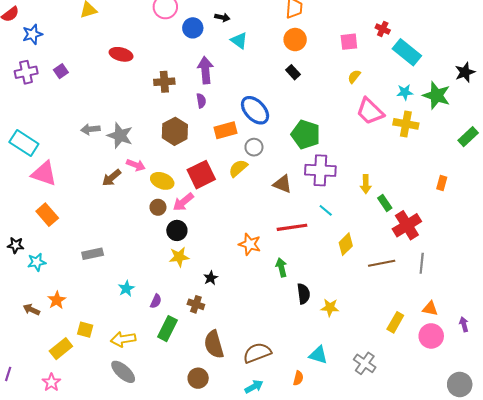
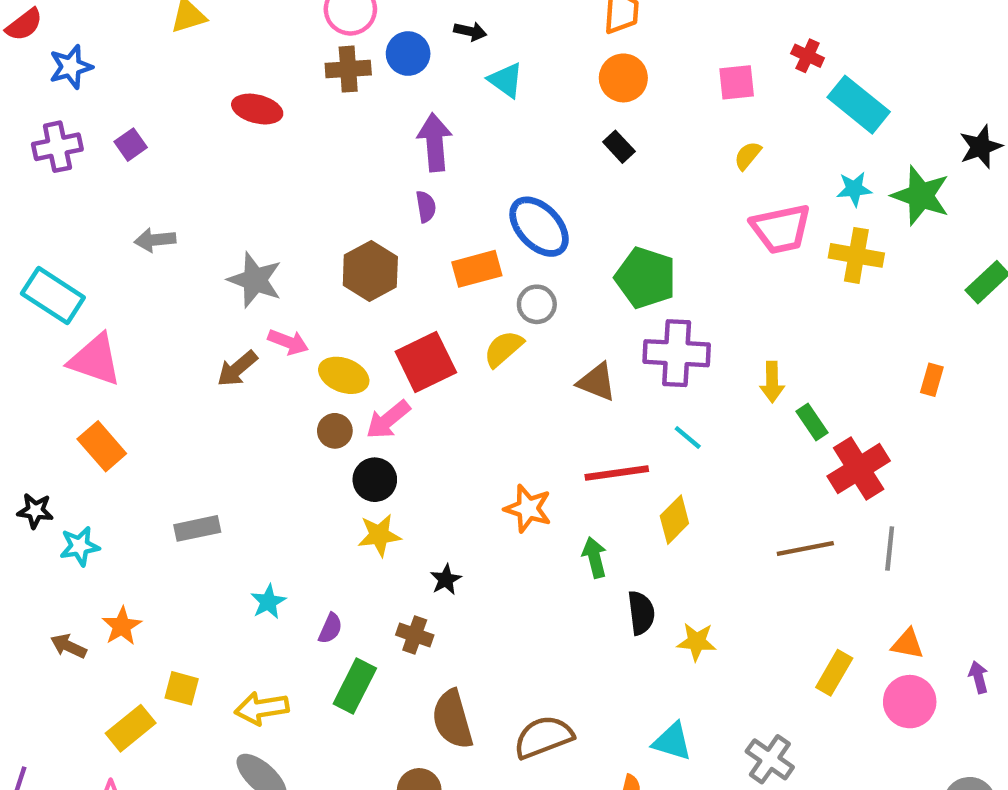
brown cross: (164, 82) -> (348, 69), moved
pink trapezoid: (370, 111) -> (781, 229), turned -56
gray arrow: (90, 129) -> (155, 240), moved
yellow diamond: (346, 244) -> (674, 520), moved

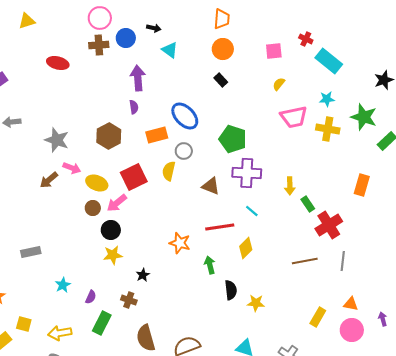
green star: (921, 196) -> (364, 117), moved
yellow semicircle: (504, 349) -> (169, 171), turned -36
orange rectangle: (932, 380) -> (362, 185), size x1.5

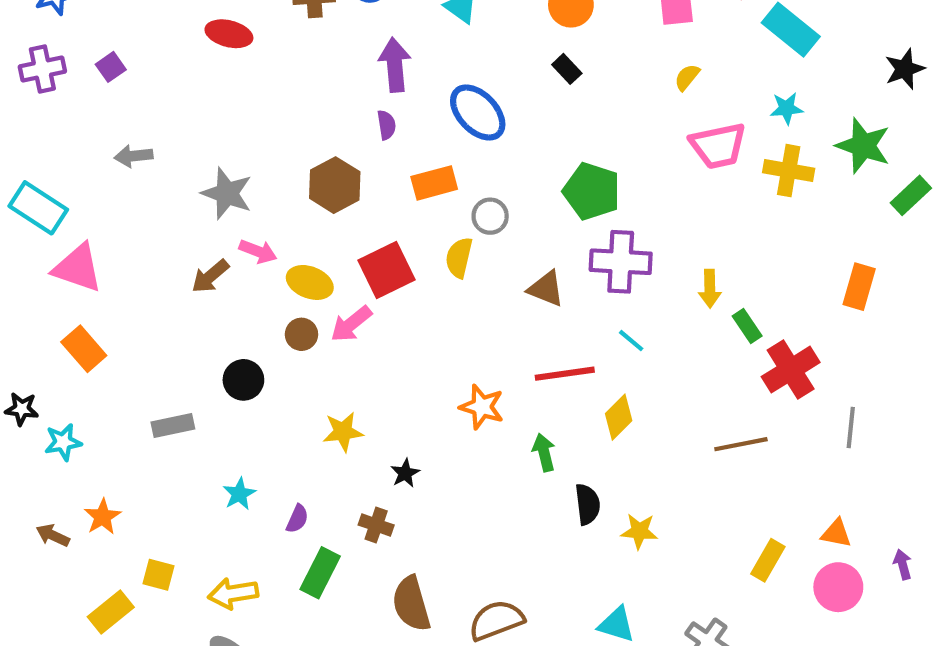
blue ellipse: (185, 116) -> (478, 113), moved
black circle: (111, 230) -> (243, 380), moved
gray line: (343, 261) -> (851, 428), moved

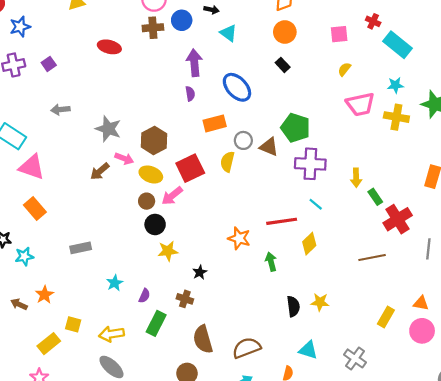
brown hexagon: (335, 185) -> (154, 140), moved
brown triangle: (546, 289) -> (269, 147), moved
black circle: (243, 380) -> (155, 224), moved
black semicircle: (588, 504) -> (293, 306), moved

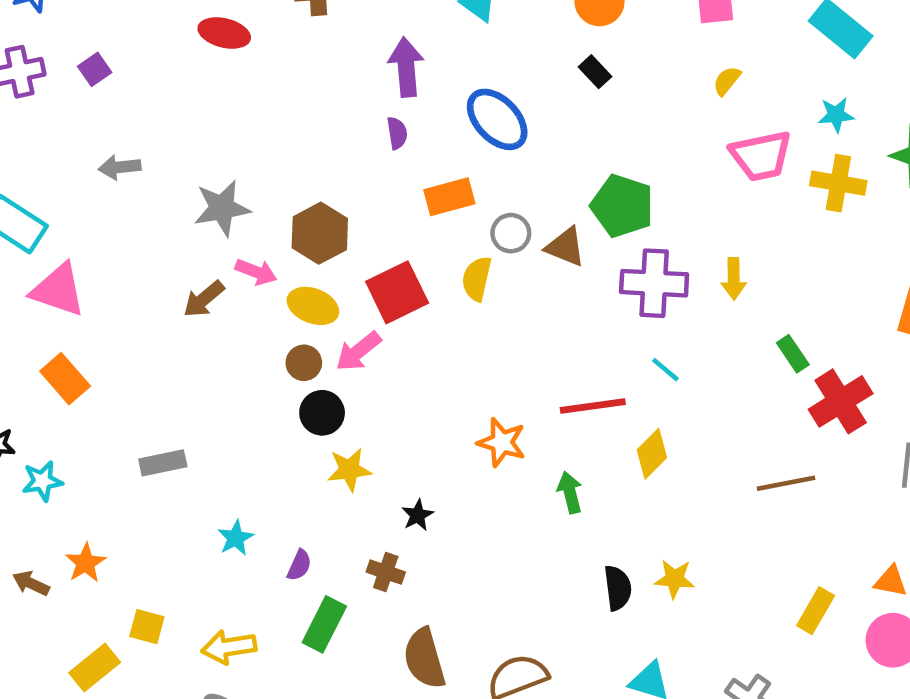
gray star: (108, 129) -> (222, 208), turned -30
yellow arrow: (356, 178) -> (734, 279), moved

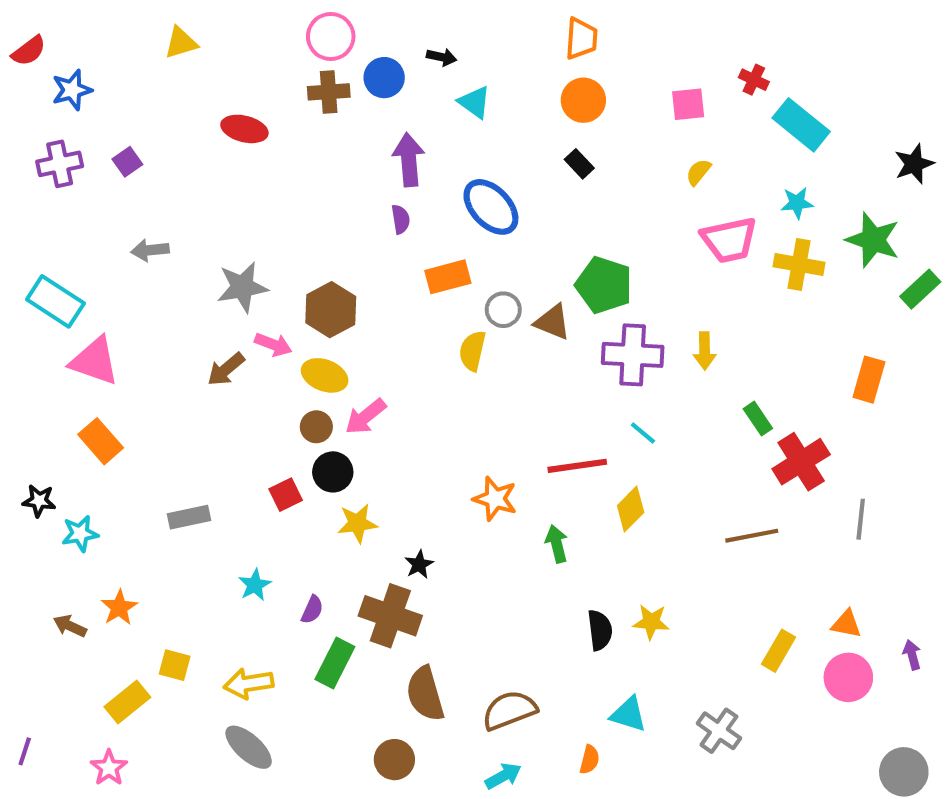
red square: (397, 292) -> (286, 495), moved, size x0.6
brown cross: (386, 572) -> (390, 616), size x1.8

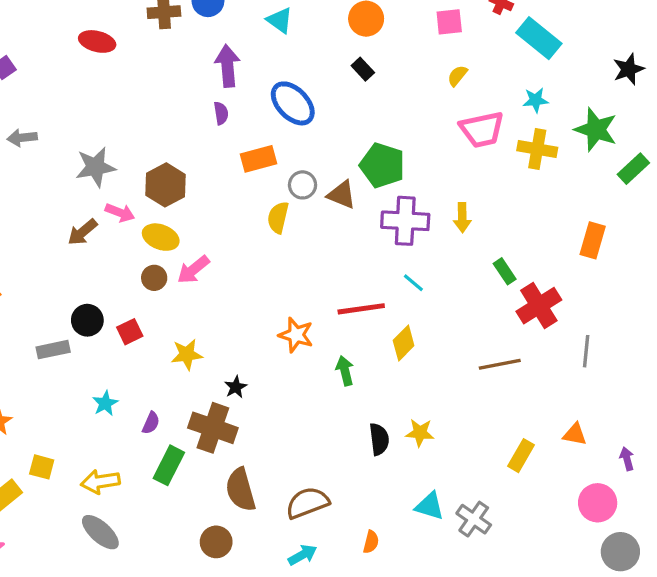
black circle: (333, 472) -> (87, 320), moved
pink circle: (848, 677) -> (598, 503), moved
cyan triangle: (629, 714) -> (430, 506), moved

